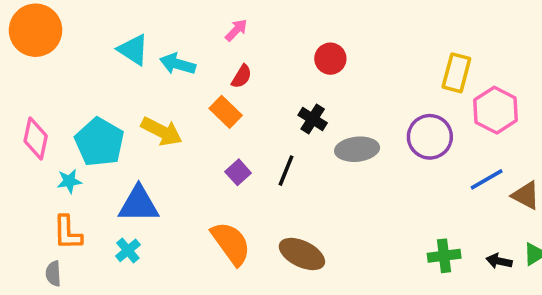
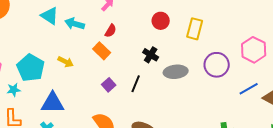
yellow rectangle: (456, 73) -> (195, 29), moved
yellow arrow: (162, 131) -> (66, 62), size x0.7

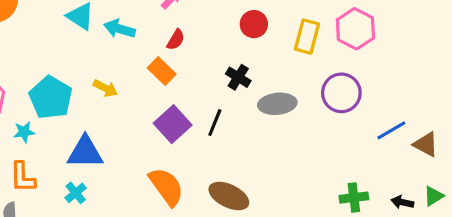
pink hexagon: (254, 50) -> (355, 29), moved
purple square: (109, 85) -> (173, 124), size x1.6

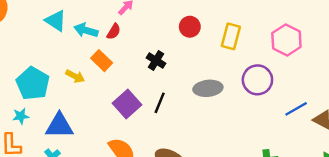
pink hexagon: (355, 29) -> (286, 40), moved
red semicircle: (176, 40) -> (114, 32), moved
orange rectangle: (162, 71) -> (102, 61), moved
black cross: (238, 77) -> (156, 61), moved
cyan star: (24, 132) -> (21, 116), moved

